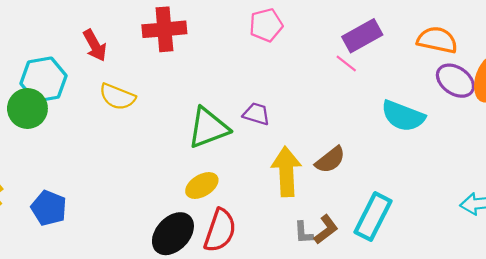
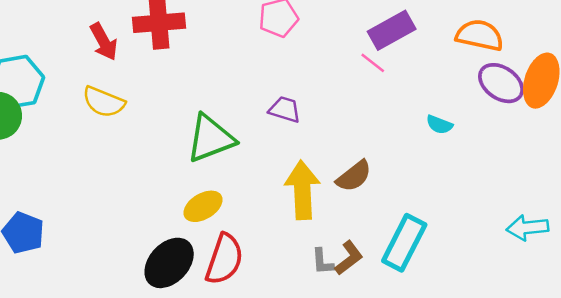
red arrow: (95, 45) -> (104, 42), moved
purple trapezoid: (256, 114) -> (285, 109), moved
cyan semicircle: (403, 116) -> (439, 125), size x0.5

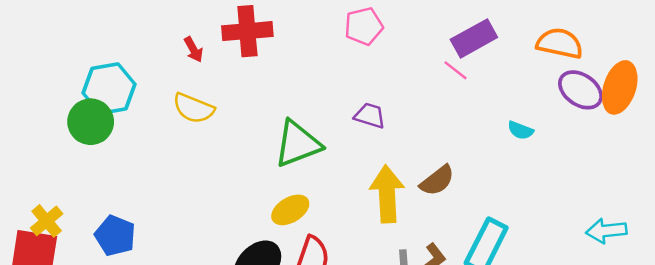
red arrow: (104, 42) -> (194, 49), size x0.7

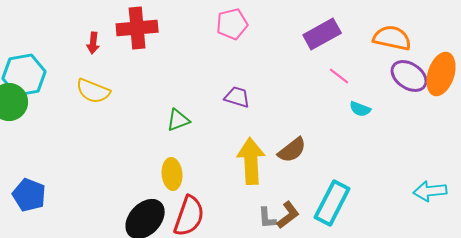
red arrow: (194, 49) -> (93, 43), turned 35
pink line: (456, 70) -> (339, 76), moved
green triangle: (298, 144) -> (178, 120), size x0.6
yellow ellipse: (290, 210) -> (172, 174), turned -64

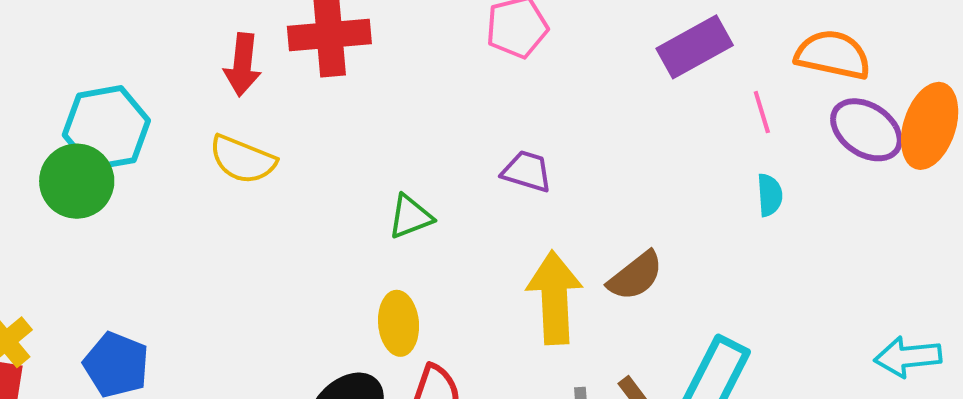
red arrow: (93, 43) -> (243, 65), size x1.4
pink line: (339, 76) -> (762, 112), moved, turned 35
cyan semicircle: (360, 109) -> (770, 195), turned -115

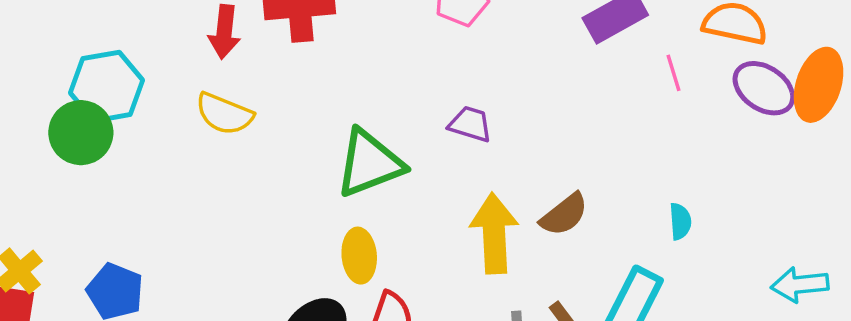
cyan semicircle: (770, 195) -> (680, 221), moved
green triangle: (410, 217) -> (369, 163), size x1.8

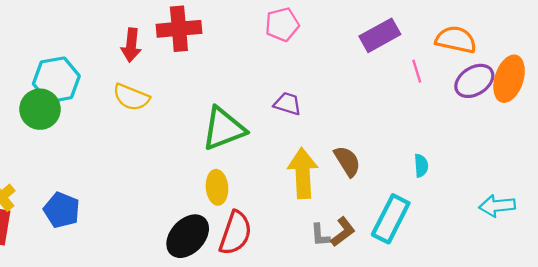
purple ellipse: (764, 88) -> (474, 81), turned -66
brown semicircle: (564, 215) -> (347, 161), turned -84

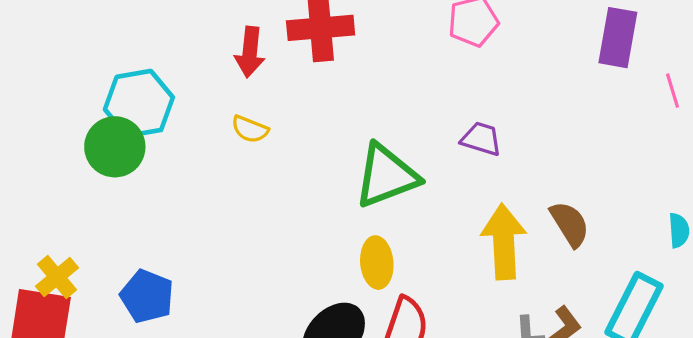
purple rectangle: (380, 35) -> (618, 38), turned -51
yellow semicircle: (131, 97) -> (250, 129), size x0.7

